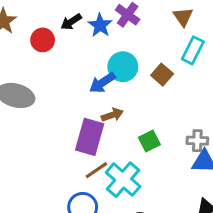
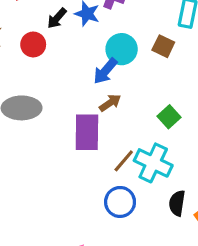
brown arrow: (112, 115) -> (110, 103), moved
purple rectangle: (90, 137) -> (87, 132), moved

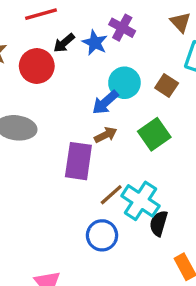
red circle: (33, 44) -> (37, 66), size x1.4
green square: (169, 117) -> (154, 134), moved, size x1.4
black semicircle: (177, 203) -> (159, 223), moved

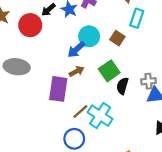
black semicircle: (159, 223) -> (122, 86), moved

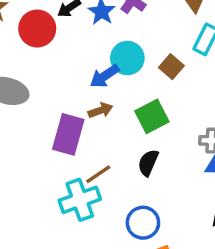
black semicircle: (122, 86) -> (148, 163), moved
cyan cross: (100, 116) -> (80, 200), moved, turned 30
blue circle: (74, 139) -> (143, 223), moved

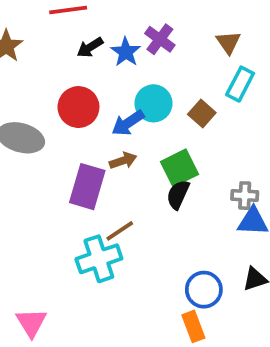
red circle: (37, 29) -> (78, 107), moved
black semicircle: (148, 163) -> (178, 194), moved
blue circle: (143, 223) -> (204, 290), moved

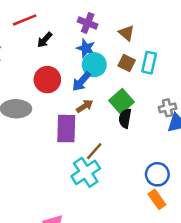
brown triangle: (228, 42) -> (126, 33), moved
blue star: (126, 52) -> (86, 48), moved
cyan rectangle: (240, 84) -> (149, 63), moved

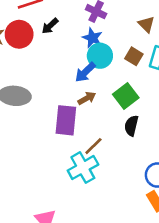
brown triangle: (126, 33) -> (146, 24), moved
red circle: (47, 80) -> (19, 34), moved
black semicircle: (125, 118) -> (131, 126), moved

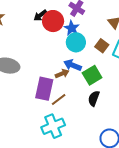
red circle: (19, 34) -> (53, 21), moved
blue arrow: (85, 72) -> (73, 65), moved, turned 60
brown line: (93, 146) -> (59, 99), moved

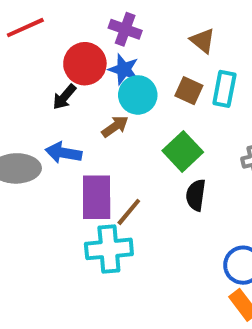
black arrow: (40, 15) -> (64, 97), moved
blue arrow: (73, 65) -> (63, 153), moved
brown arrow: (62, 74) -> (115, 127), moved
cyan cross: (53, 126) -> (109, 249), moved, turned 30

